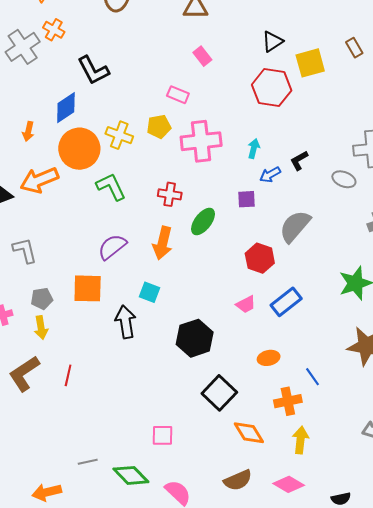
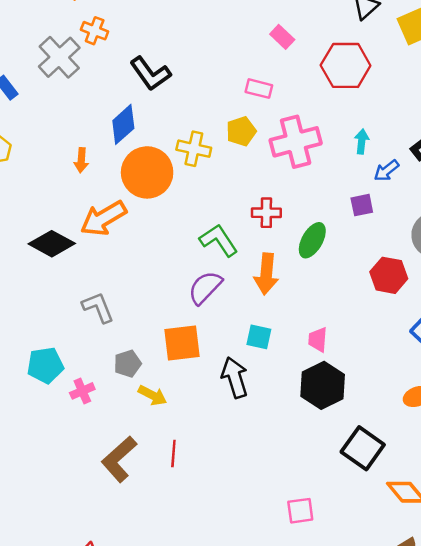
red hexagon: (272, 88) -> (346, 65), moved
green L-shape: (111, 187) -> (219, 240), moved
pink trapezoid: (246, 304) -> (318, 340), moved, turned 130
yellow arrow: (41, 328) -> (153, 395), moved, turned -45

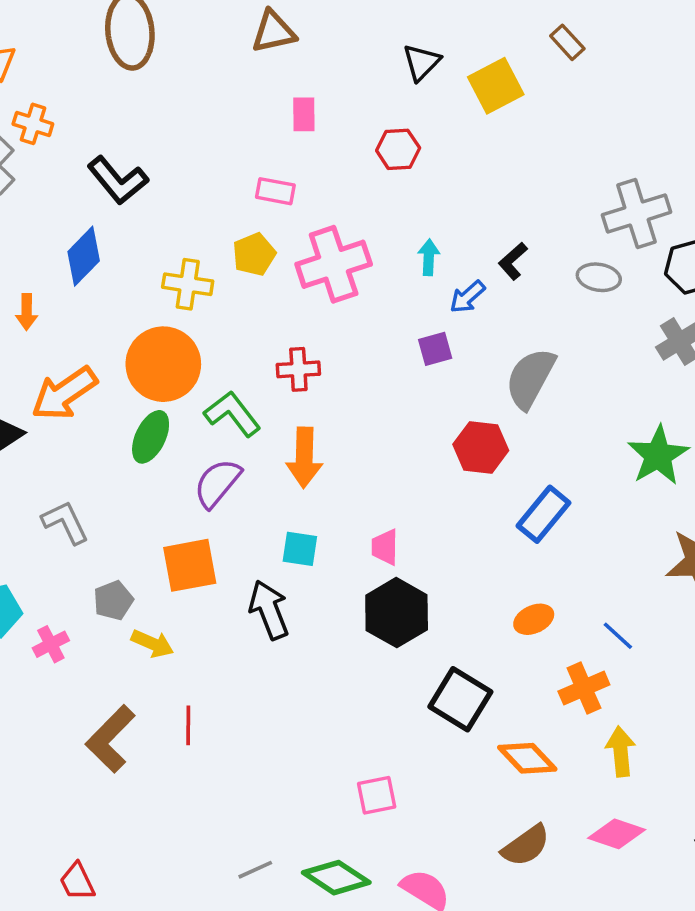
pink rectangle: (282, 37) -> (304, 114), turned 50
red hexagon: (346, 65) -> (398, 149), size x0.6
orange circle: (147, 172) -> (163, 364), moved
green ellipse: (312, 240) -> (151, 437), moved

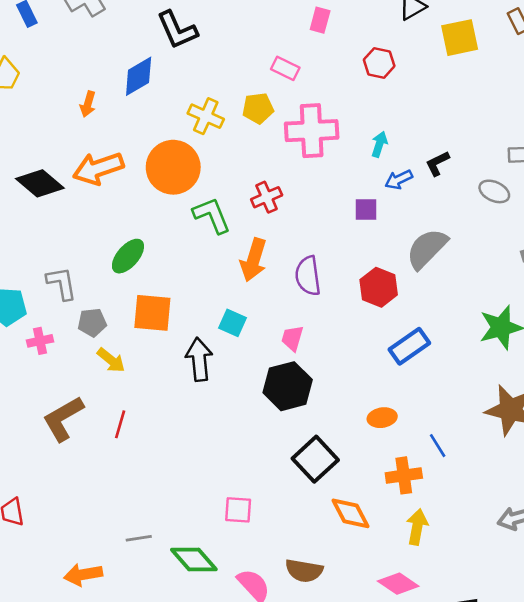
red cross: (298, 369) -> (267, 197), turned -36
green ellipse: (151, 437) -> (128, 256), moved
purple semicircle: (217, 483) -> (308, 276), moved, turned -63
gray L-shape: (65, 522) -> (62, 283), moved
brown semicircle: (526, 846) -> (304, 571), moved, turned 30

